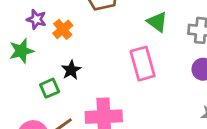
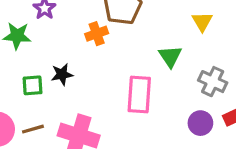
orange cross: (63, 29) -> (97, 34), moved

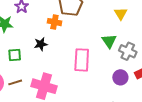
orange cross: (97, 34) -> (54, 22), turned 32
green triangle: (170, 56) -> (109, 41), moved
black star: (62, 74) -> (41, 44), moved

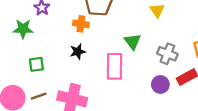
green triangle: (109, 41) -> (133, 42), moved
black star: (41, 44) -> (78, 52), moved

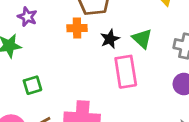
black star: (78, 52) -> (110, 39), moved

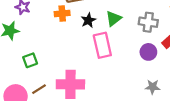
green triangle: (142, 39) -> (114, 19), turned 42

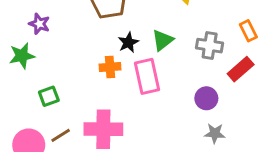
orange cross: (62, 13) -> (110, 67), moved
purple circle: (148, 52) -> (206, 98), moved

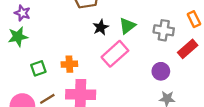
purple star: (39, 24) -> (22, 13), moved
orange cross: (110, 67) -> (69, 64), moved
pink rectangle: (147, 76) -> (115, 54), turned 60

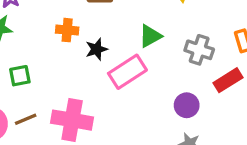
black star: (101, 27) -> (97, 49), moved
orange cross: (69, 64) -> (67, 30), moved

